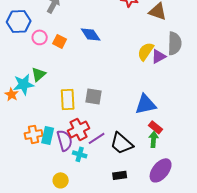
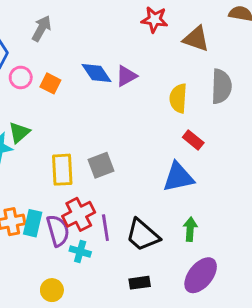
yellow semicircle: (146, 51) -> (178, 98), turned -30
purple triangle: (159, 56) -> (126, 76), moved
gray square: (94, 96) -> (101, 165), turned -30
red rectangle: (156, 127) -> (193, 140), moved
purple line: (97, 138) -> (105, 228), turned -66

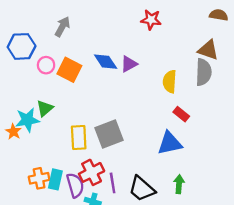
brown triangle: (196, 39) -> (208, 50), moved
orange square: (50, 83) -> (69, 70), size x1.5
gray square: (101, 165) -> (109, 134), size x1.4

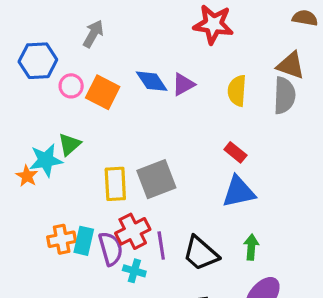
red star: (151, 20) -> (213, 24), size x1.4
yellow semicircle: (170, 81) -> (237, 91), moved
red rectangle: (181, 114) -> (235, 152), moved

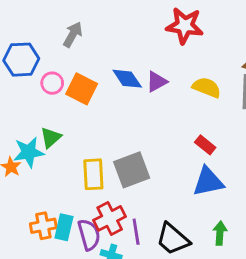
yellow semicircle: (237, 91) -> (207, 87), turned 108

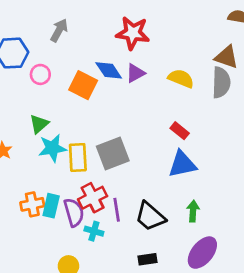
red star: (185, 26) -> (133, 33), moved
orange square: (82, 89) -> (83, 85), moved
cyan star: (29, 152) -> (52, 148), moved

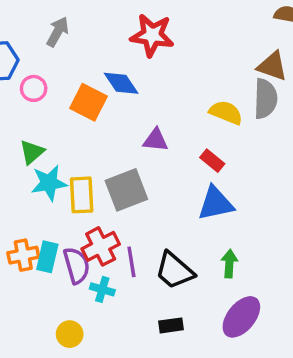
purple triangle: (135, 73) -> (156, 140), moved, turned 35
yellow semicircle: (181, 78) -> (226, 112), moved

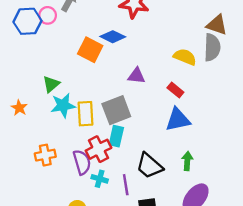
blue diamond: (121, 83) -> (113, 37), turned -30
pink circle: (34, 88) -> (48, 15), moved
cyan rectangle: (47, 257) -> (116, 136), moved
purple line: (131, 262) -> (126, 185), moved

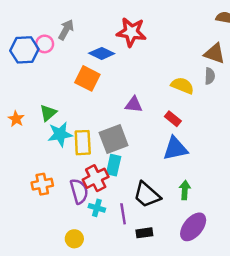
blue diamond: (113, 37) -> (102, 53), moved
gray semicircle: (212, 47) -> (210, 76), size x0.6
orange star: (19, 108) -> (16, 119), moved

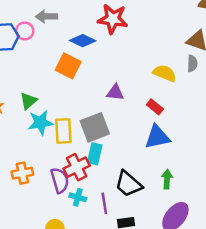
gray arrow: (66, 30) -> (46, 16), turned -120

